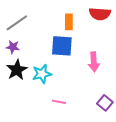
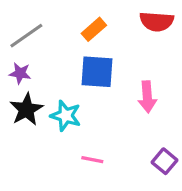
orange rectangle: (69, 22) -> (94, 29), moved, turned 49
cyan star: (42, 74) -> (66, 116), turned 30

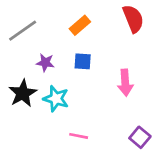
red semicircle: (157, 21) -> (133, 19), turned -116
blue square: (97, 72) -> (83, 61), size x0.6
purple star: (20, 73) -> (45, 63), moved

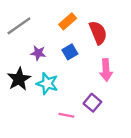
red semicircle: (133, 19) -> (98, 33), moved
blue square: (83, 61) -> (70, 52), turned -35
purple square: (140, 137) -> (92, 103), moved

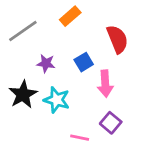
orange rectangle: (68, 21) -> (70, 16), moved
pink arrow: (106, 70) -> (105, 84), moved

